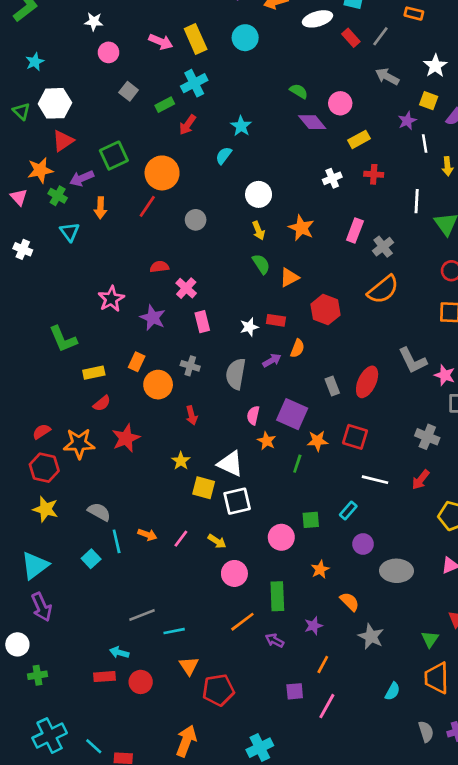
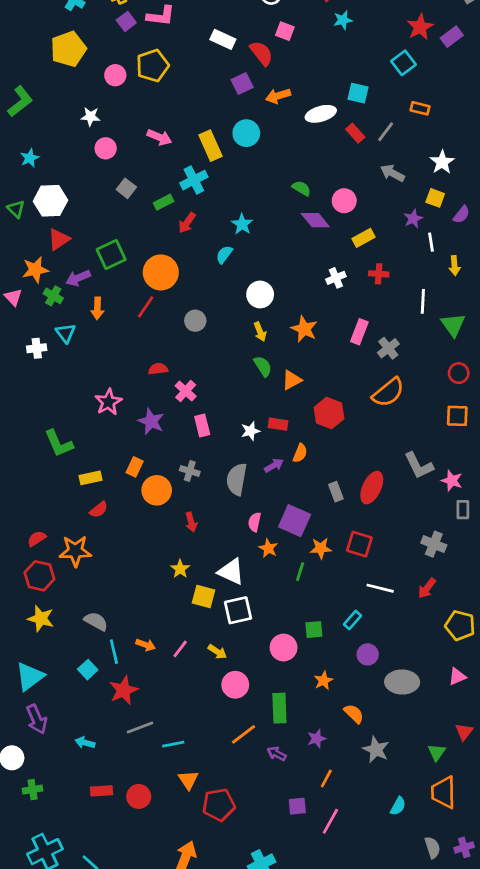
yellow rectangle: (196, 39) -> (210, 146), moved
white cross: (23, 249) -> (37, 348), moved, turned -30
red star: (126, 438) -> (124, 690), moved
cyan arrow: (119, 652) -> (85, 743), moved

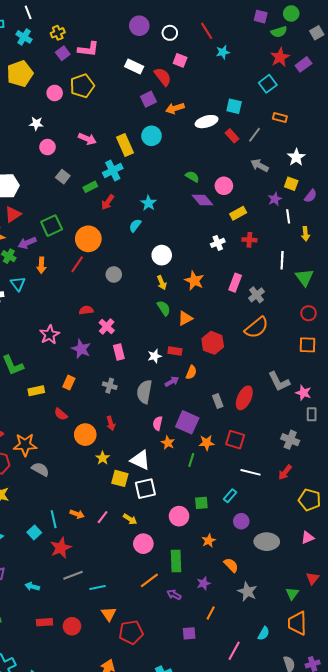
orange circle: (157, 490) -> (85, 435), moved
red semicircle: (99, 510) -> (61, 414), moved, turned 80
gray semicircle: (96, 621) -> (40, 469), moved
pink line: (330, 821) -> (234, 651), moved

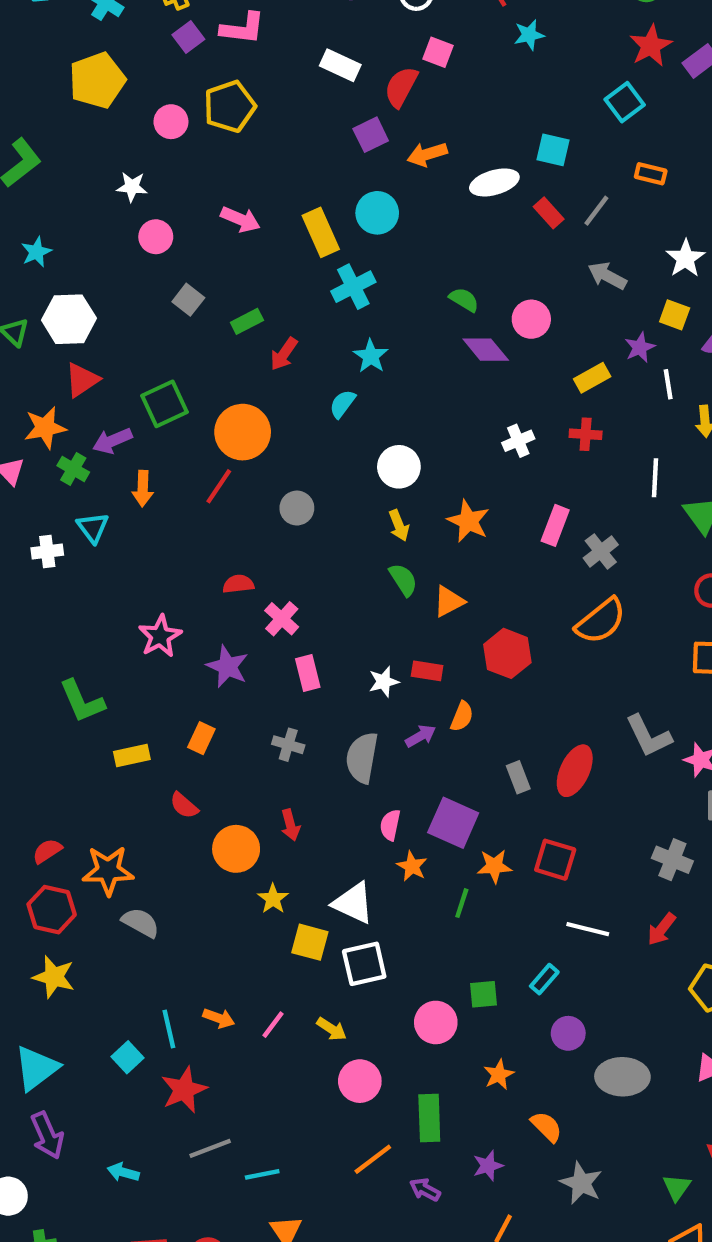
red semicircle: (163, 77) -> (401, 87), turned -114
cyan cross: (113, 170) -> (353, 287), moved
yellow rectangle: (238, 213) -> (592, 378), moved

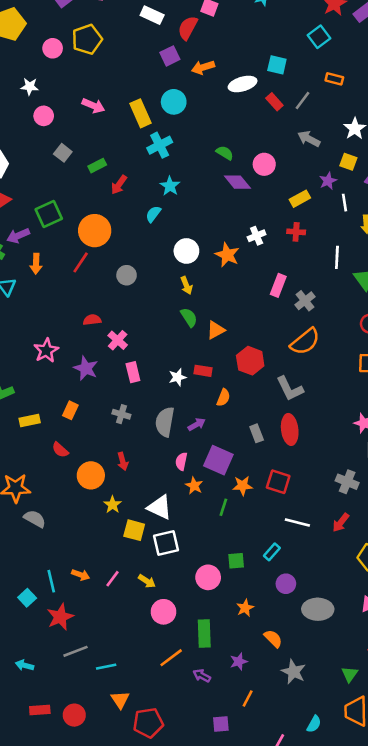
orange star: (468, 521) -> (227, 255), moved
purple arrow: (421, 736) -> (197, 424), moved
gray L-shape: (649, 736) -> (290, 389), moved
red ellipse: (575, 771) -> (290, 429), turned -32

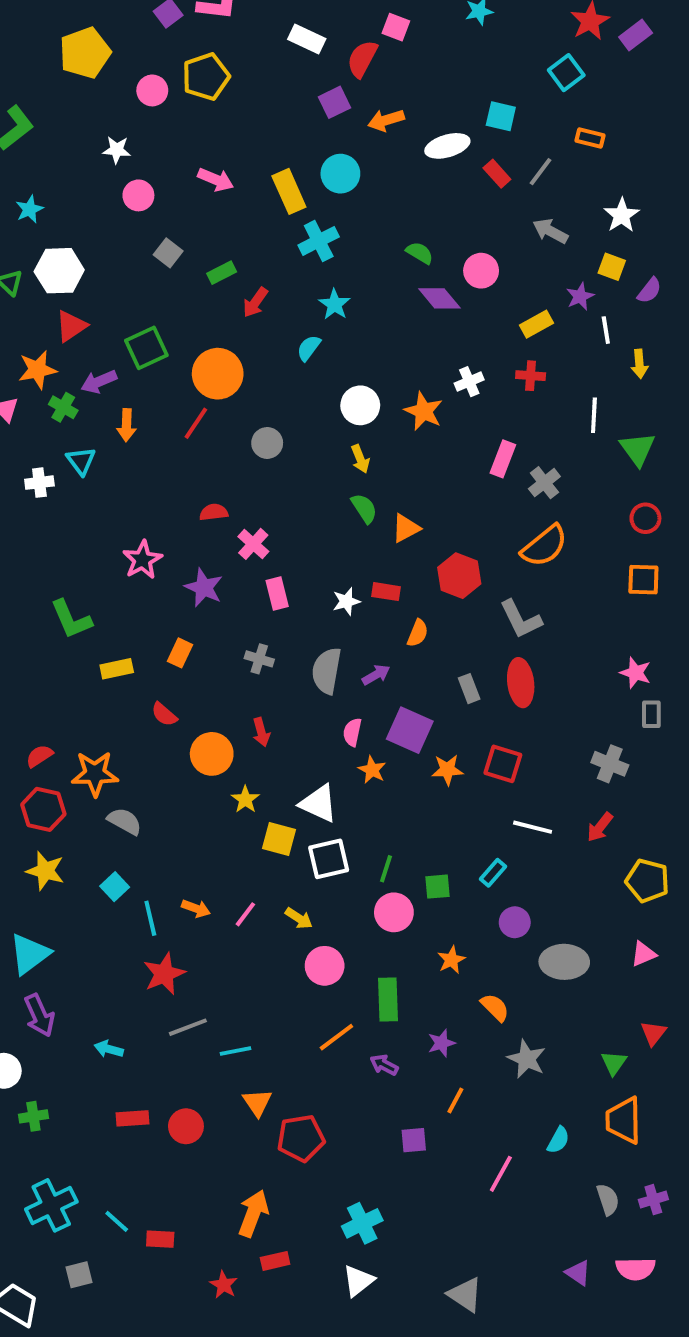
green line: (223, 507) -> (386, 869), moved
cyan square: (27, 598) -> (115, 887), moved

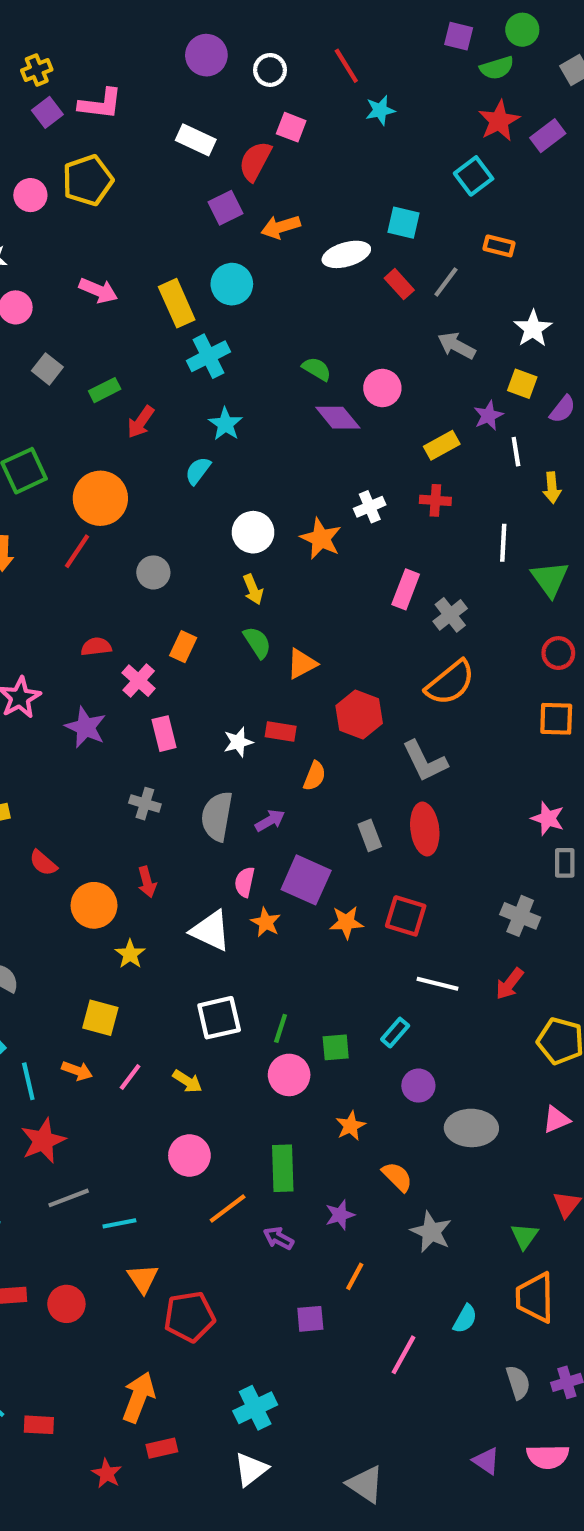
orange rectangle: (180, 653) -> (183, 647), moved
white triangle: (319, 803) -> (211, 931), moved
yellow square: (279, 839) -> (100, 1018), moved
pink circle: (325, 966) -> (189, 1156), moved

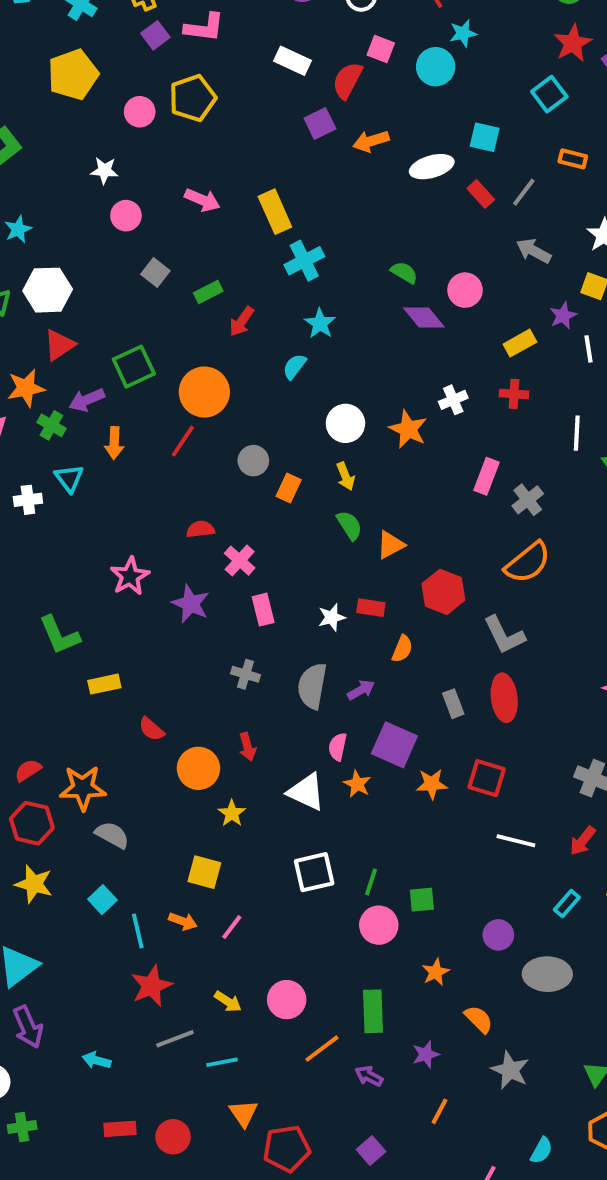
cyan circle: (232, 284) -> (436, 67), moved
orange rectangle: (183, 647) -> (289, 488), moved
cyan rectangle: (395, 1033) -> (567, 904), moved
yellow arrow: (187, 1081) -> (228, 1002), moved
purple square: (310, 1319) -> (371, 1150), moved, turned -36

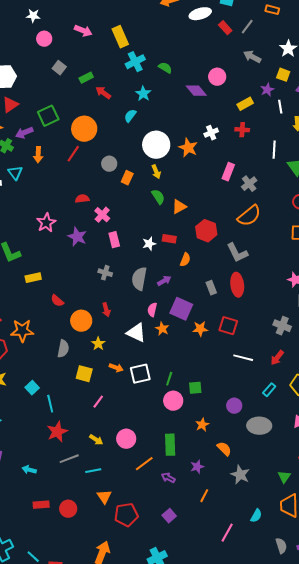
green semicircle: (404, 272) -> (165, 68), moved
red arrow: (242, 321) -> (103, 93), turned 91
white circle: (345, 423) -> (156, 145), size x1.4
gray semicircle: (112, 835) -> (63, 349), moved, turned 72
orange arrow: (183, 921) -> (116, 368), moved

